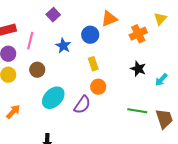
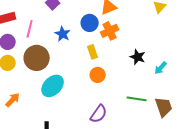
orange cross: (138, 34) -> (110, 31), moved
brown circle: (37, 70) -> (37, 58), size x1.6
purple semicircle: (82, 105) -> (99, 114), moved

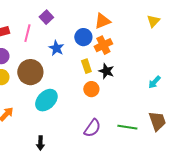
pink line: (30, 29) -> (27, 33), moved
black star: (138, 57) -> (106, 71), moved
green line: (137, 99) -> (127, 127), moved

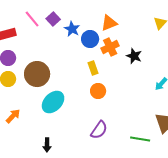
pink line: (27, 33) -> (32, 19), moved, turned -54
blue star: (56, 48) -> (72, 29), moved
black star: (106, 71) -> (134, 56), moved
green line: (127, 127) -> (140, 139), moved

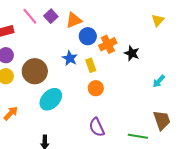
orange triangle: (109, 23) -> (74, 20), moved
blue star: (72, 29) -> (70, 58), moved
purple semicircle: (99, 130) -> (97, 127), turned 120

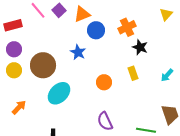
orange cross: (108, 44) -> (127, 27), moved
yellow rectangle: (91, 65) -> (133, 73), moved

